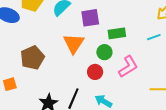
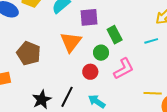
green rectangle: (117, 33) -> (115, 35), turned 66
brown pentagon: (32, 58) -> (29, 53), turned -30

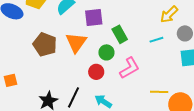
brown pentagon: (29, 53) -> (45, 44), moved

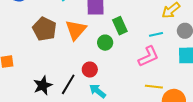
pink L-shape: (130, 68) -> (148, 56), moved
red circle: (96, 72) -> (90, 70), moved

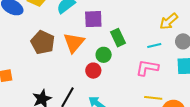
pink L-shape: (148, 56) -> (147, 68), turned -145
red circle: (90, 70) -> (93, 71), moved

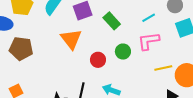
brown pentagon: (43, 42) -> (21, 48), moved
green circle: (104, 55) -> (123, 52), moved

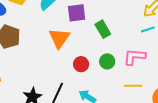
cyan line: (149, 18) -> (148, 29), moved
yellow line: (163, 68) -> (133, 86), moved

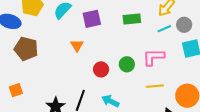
green rectangle: (103, 29) -> (132, 19), moved, turned -60
orange triangle: (59, 38) -> (77, 45), size x0.6

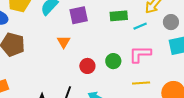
cyan line: (164, 29) -> (140, 26), moved

